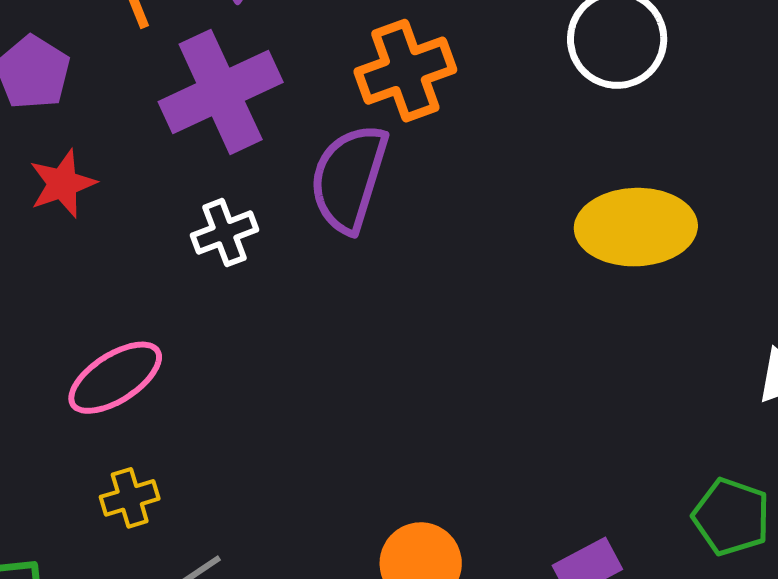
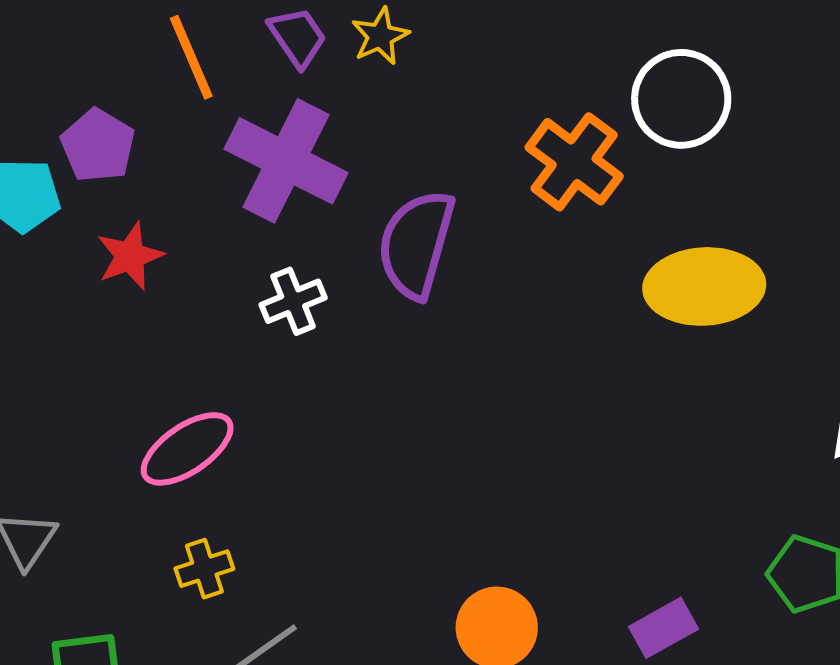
orange cross: (405, 71) -> (574, 162), moved, turned -32
purple cross: (221, 92) -> (286, 161), turned -37

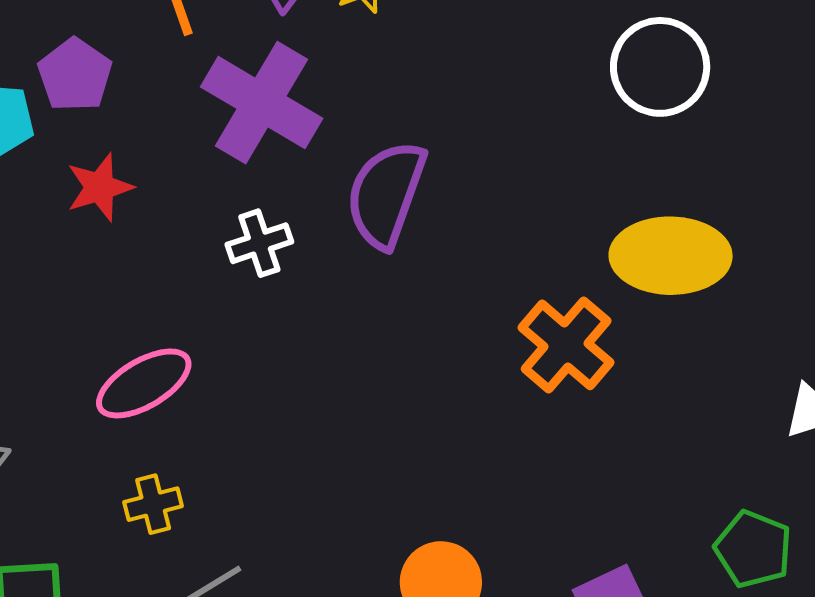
orange cross: (574, 162) -> (566, 345), moved

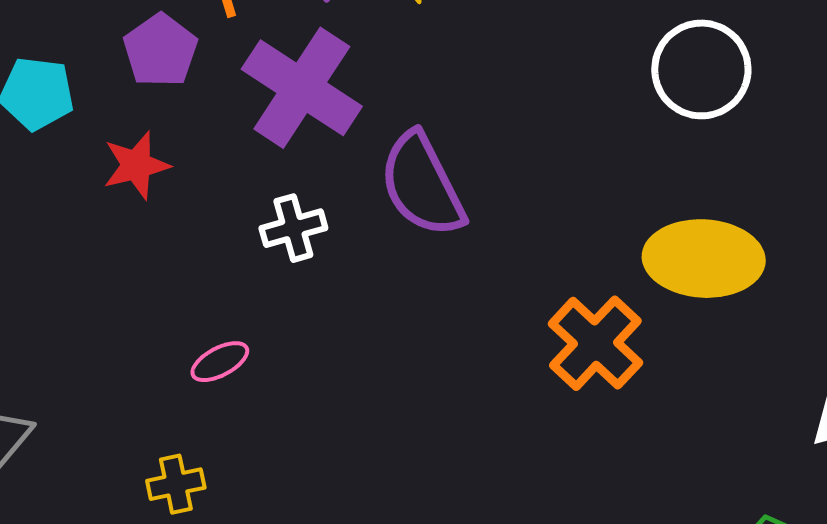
purple pentagon: (75, 75) -> (160, 50), moved
purple semicircle: (386, 194) -> (422, 185), turned -49
pink ellipse: (144, 383) -> (220, 362), moved, size x0.6

